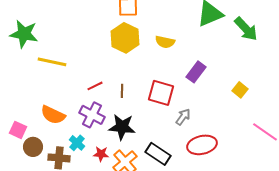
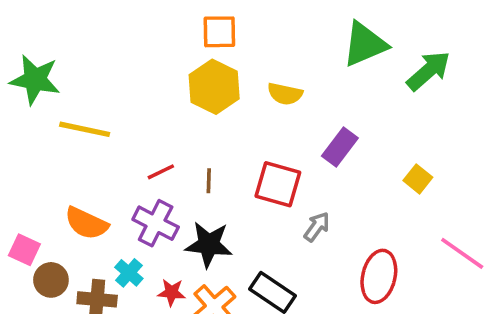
green arrow: (246, 29) -> (429, 71), turned -88
red ellipse: (202, 145) -> (379, 276), moved, turned -64

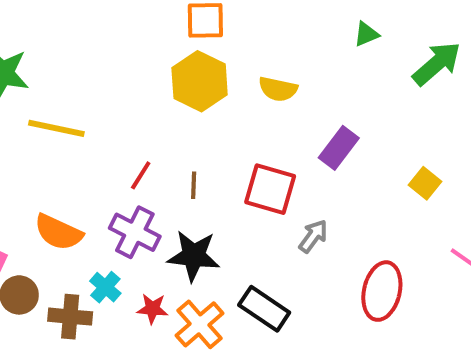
green triangle: (365, 44) -> (366, 34), size x0.5
red line: (161, 172) -> (141, 175), turned -32

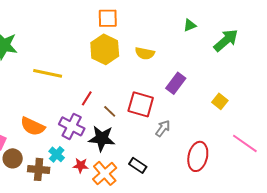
yellow line: (56, 128) -> (48, 73), moved
red line: (141, 175) -> (87, 98), moved
brown line: (194, 185) -> (110, 111), moved, turned -48
black rectangle: (264, 309) -> (138, 165), size x0.7

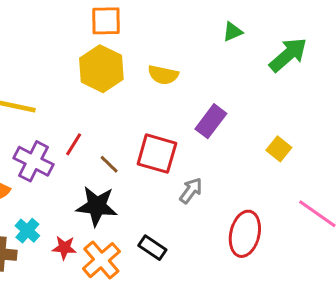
purple cross: (72, 126) -> (33, 161), moved

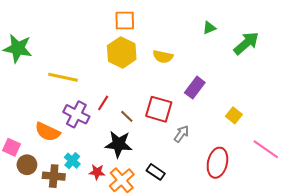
yellow square: (279, 149) -> (234, 115), moved

